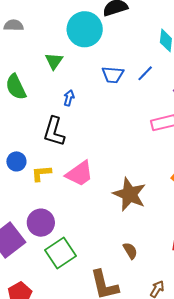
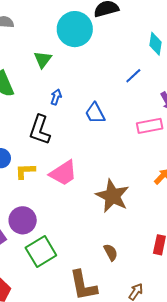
blue trapezoid: (113, 75) -> (95, 113), moved, turned 55

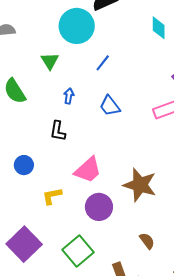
blue line: (133, 76) -> (103, 63), moved
black L-shape: (40, 130) -> (58, 131), size x0.7
yellow L-shape: (25, 171) -> (52, 196), moved
purple circle: (23, 220) -> (99, 207), moved

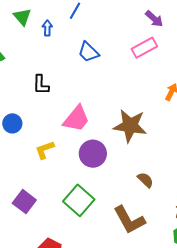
blue arrow: (69, 96) -> (47, 28), moved
purple square: (24, 244) -> (24, 202), size x0.7

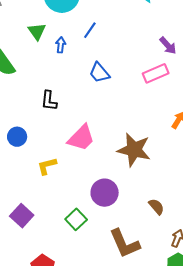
purple circle: (93, 154) -> (105, 193), moved
brown semicircle: (145, 180) -> (156, 207), moved
green square: (79, 200) -> (76, 219), size x0.7

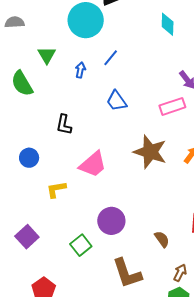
green triangle: (37, 31) -> (47, 55), moved
brown star: (134, 150) -> (150, 152), moved

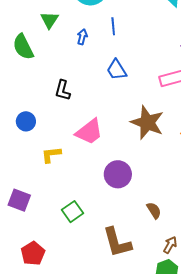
blue line: (111, 58) -> (113, 26), turned -48
purple circle: (111, 221) -> (118, 174), moved
purple square: (27, 237) -> (19, 200), turned -30

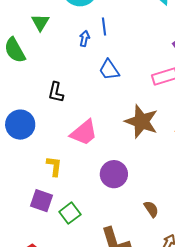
blue arrow: (82, 37) -> (84, 39), moved
blue circle: (26, 121) -> (20, 125), size x1.5
yellow L-shape: (51, 155) -> (54, 166), moved, turned 105
purple square: (19, 200) -> (42, 201), moved

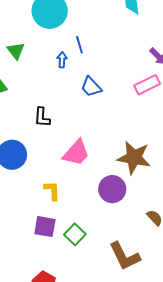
brown star: (141, 121) -> (134, 158), moved

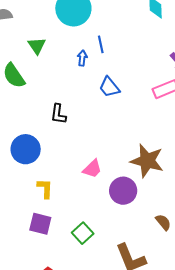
pink trapezoid: (76, 153) -> (92, 169), moved, size x0.7
yellow L-shape: (52, 191) -> (45, 189), moved
purple square: (45, 227) -> (40, 224), moved

